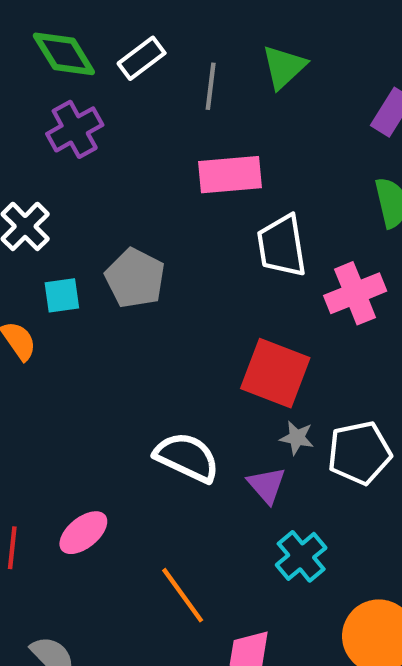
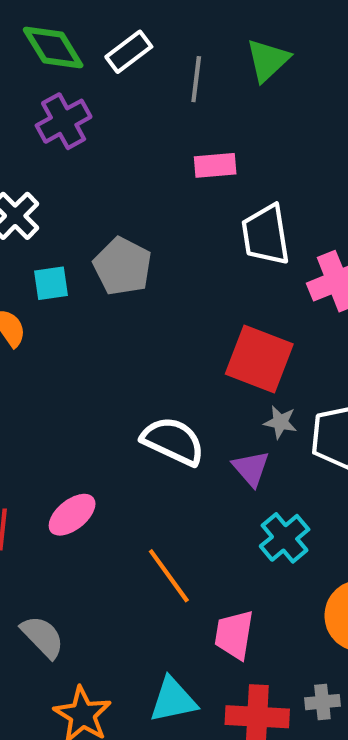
pink rectangle: (230, 175) -> (215, 165), size x0.7

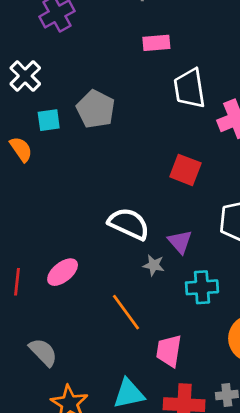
red square: (259, 359) -> (185, 170), size x0.7
gray star: (280, 422) -> (154, 265), moved
cyan cross: (285, 538) -> (202, 287), turned 36

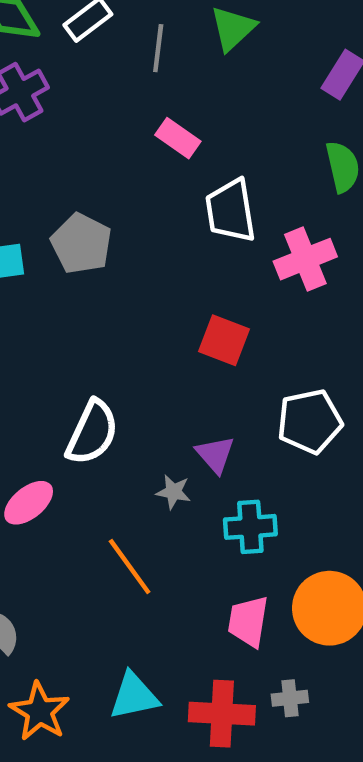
pink rectangle: (156, 43) -> (178, 138), turned 40
white semicircle: (129, 224) -> (92, 432), moved, turned 90
pink trapezoid: (169, 351) -> (248, 621), moved

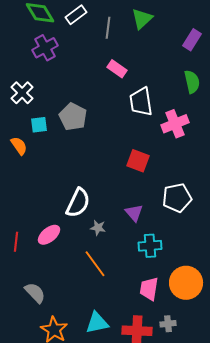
gray star: (174, 492) -> (98, 228), moved

